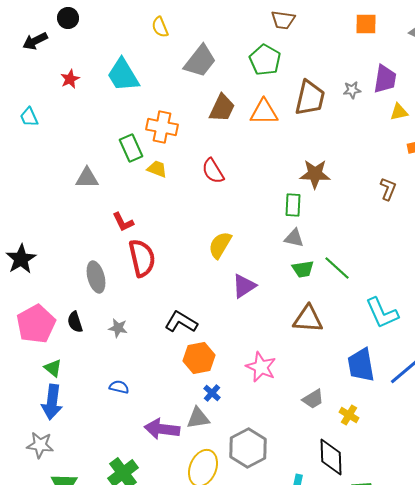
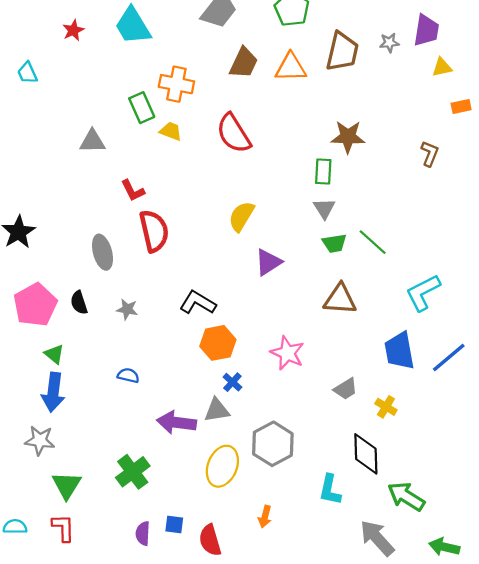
red semicircle: (213, 171) -> (234, 133), size x1.4
gray triangle: (294, 238) -> (324, 208), turned 45
cyan L-shape: (382, 313) -> (423, 293), turned 87

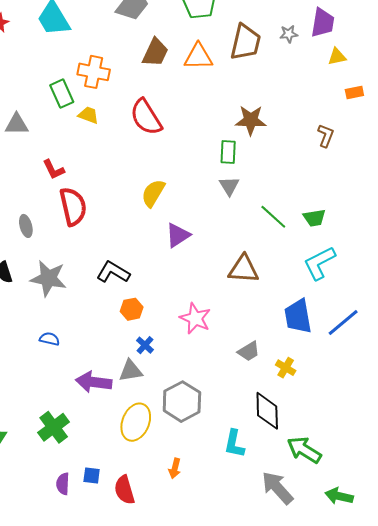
green trapezoid: (334, 243) -> (314, 218), moved
gray ellipse: (102, 252) -> (26, 226), size x0.7
gray star: (127, 309) -> (48, 278), size x1.8
orange hexagon: (218, 343) -> (132, 309), size x0.7

